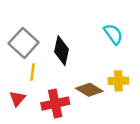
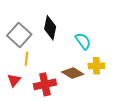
cyan semicircle: (113, 34) -> (83, 41), moved
black diamond: (61, 51) -> (50, 28), moved

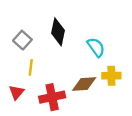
gray square: (19, 35) -> (22, 40), size x0.7
brown diamond: (73, 73) -> (84, 84), turned -35

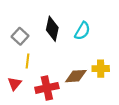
cyan semicircle: (96, 47) -> (82, 31), moved, turned 66

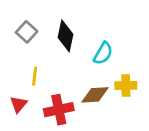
cyan semicircle: (82, 31) -> (103, 53), moved
gray square: (20, 36) -> (27, 32), moved

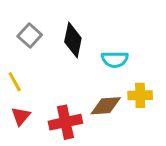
cyan semicircle: (103, 53) -> (115, 59), turned 60
yellow line: (35, 76) -> (15, 82), moved, turned -36

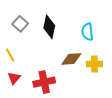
cyan semicircle: (115, 59) -> (87, 32), moved, turned 84
brown diamond: (106, 106) -> (71, 59), moved

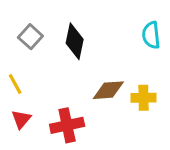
cyan semicircle: (87, 32) -> (151, 35), moved

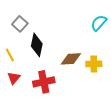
cyan semicircle: (151, 35) -> (99, 23), turned 48
black diamond: (75, 41) -> (37, 45), moved

